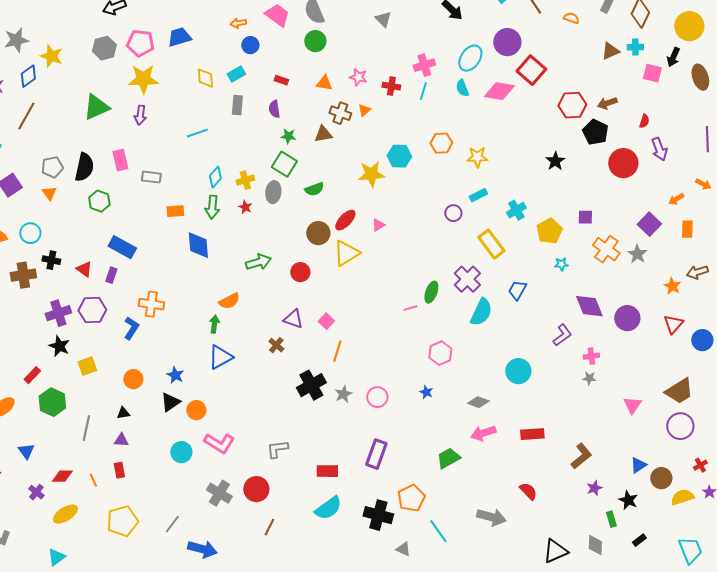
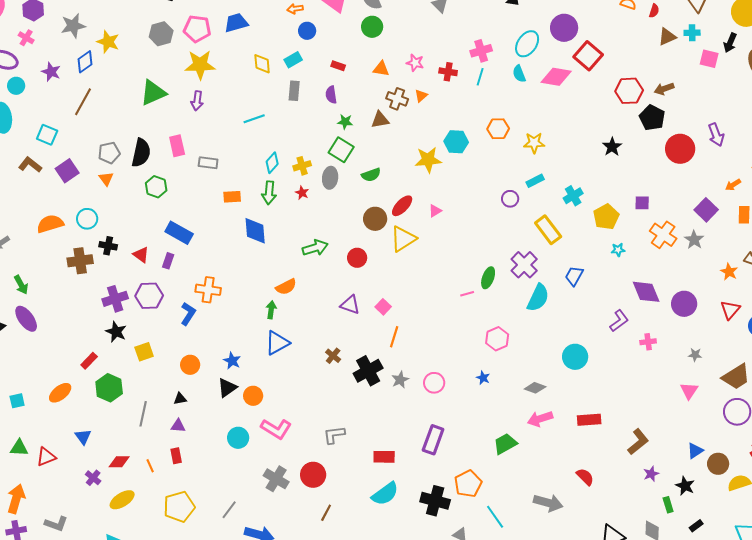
red semicircle: (644, 121) -> (654, 11), moved
brown cross: (276, 345) -> (333, 356), moved
gray star: (589, 378) -> (695, 355), moved

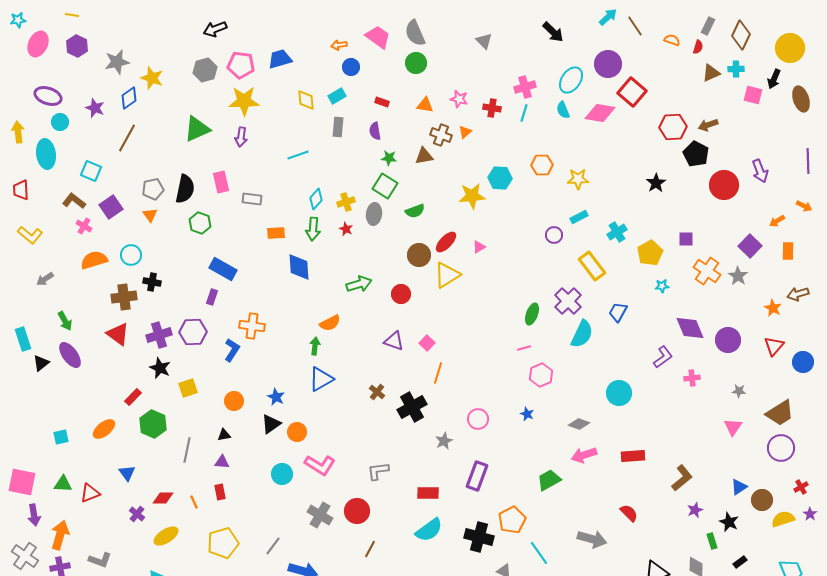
pink cross: (26, 38) -> (84, 226), moved
red triangle: (141, 255) -> (118, 334), moved, size x1.4
pink line: (467, 294) -> (524, 348), moved
gray star: (400, 380) -> (444, 441), moved

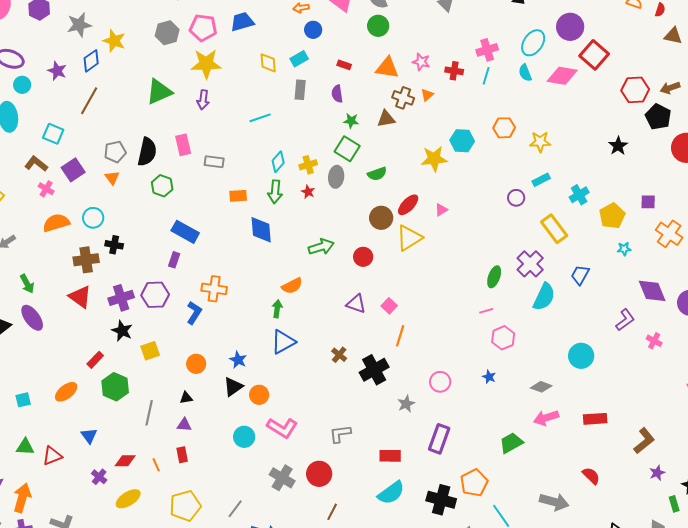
brown triangle: (711, 73) -> (673, 36), turned 36
orange triangle: (425, 105) -> (387, 68), size x1.4
pink cross: (692, 378) -> (654, 341), turned 35

